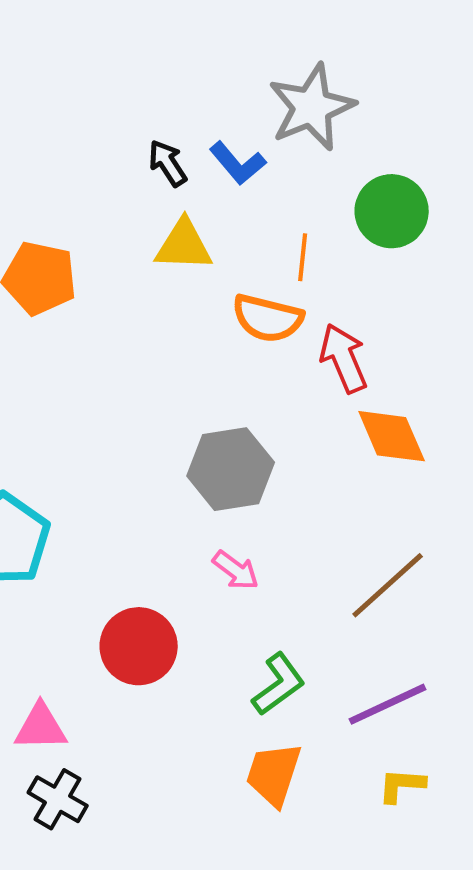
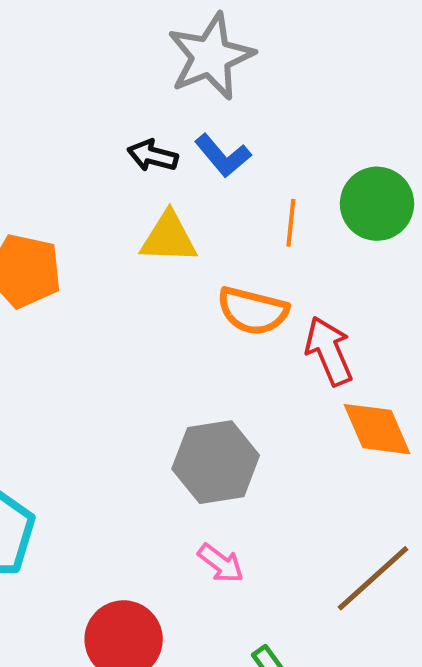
gray star: (312, 107) -> (211, 56), moved
black arrow: (168, 163) -> (153, 156), turned -42
orange line: (303, 257) -> (291, 223), moved

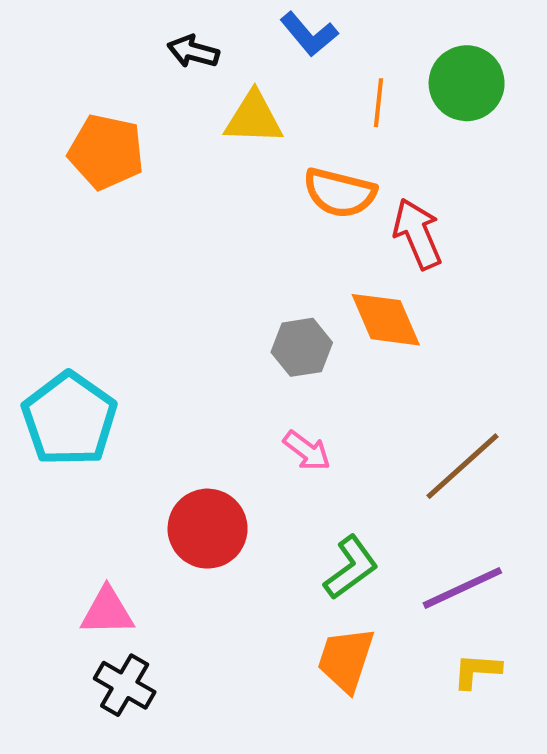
black arrow: (153, 156) -> (193, 51), moved
orange diamond: (377, 429) -> (386, 320), moved
gray hexagon: (216, 462) -> (302, 347), size x0.7

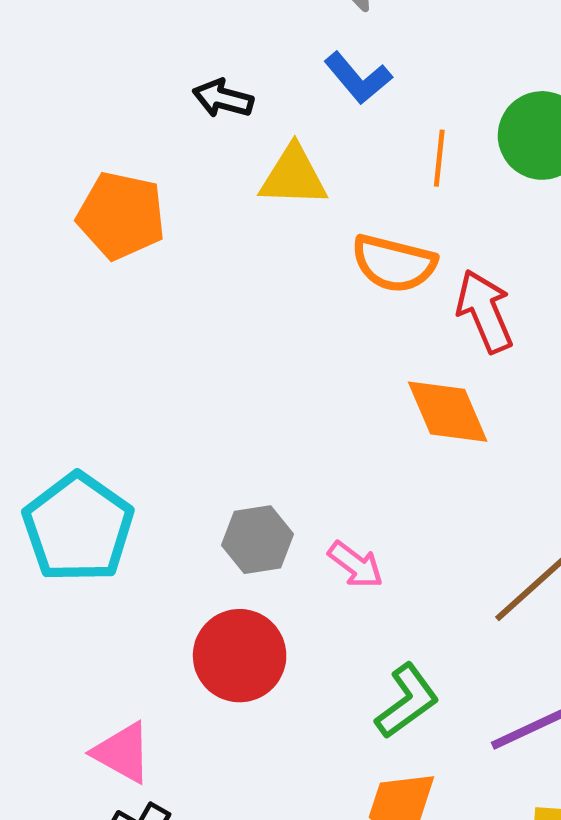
gray hexagon: (302, 347) -> (258, 540), moved
pink triangle: (107, 612) -> (122, 752), turned 30

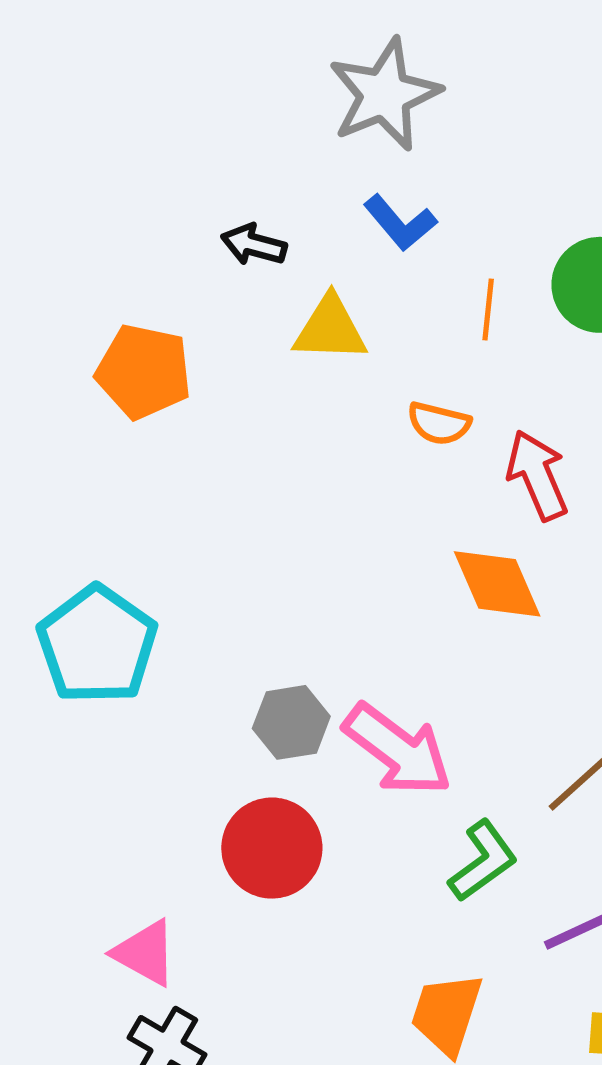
orange semicircle: (394, 263) -> (439, 423), size x0.7
cyan pentagon: (78, 528) -> (97, 645), moved
pink arrow: (356, 565) -> (397, 750), size x1.8
green L-shape: (407, 701) -> (483, 861), moved

